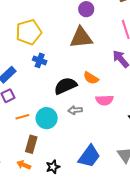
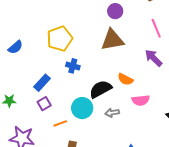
cyan circle: (47, 118) -> (82, 108), moved

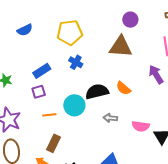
pink semicircle: (141, 100) -> (141, 126), moved
gray arrow: (112, 113) -> (110, 118), moved

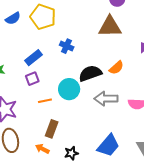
yellow pentagon: (70, 33) -> (43, 17), moved, turned 30
orange semicircle: (123, 88) -> (116, 68), turned -77
gray arrow: (110, 118) -> (106, 99), size x1.6

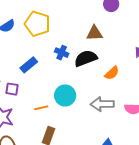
brown triangle: (110, 27) -> (94, 33), moved, size x0.7
black semicircle: (90, 73) -> (86, 58), moved
purple square: (32, 79) -> (12, 89), moved, turned 32

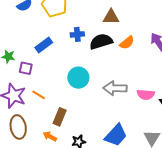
blue cross: (62, 53) -> (77, 34), turned -32
orange semicircle: (112, 73) -> (127, 43), moved
orange line: (41, 108) -> (39, 95), moved, turned 40

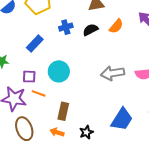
black semicircle: (101, 42) -> (90, 30), size x0.7
purple square: (26, 68) -> (29, 77), moved
cyan circle: (78, 78) -> (59, 71), moved

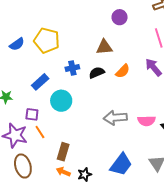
cyan circle: (59, 71) -> (61, 101), moved
orange line: (39, 93) -> (40, 132), turned 32
orange arrow: (57, 132) -> (63, 172), moved

